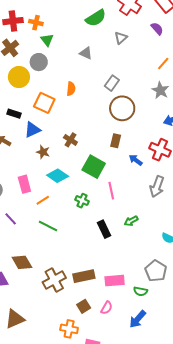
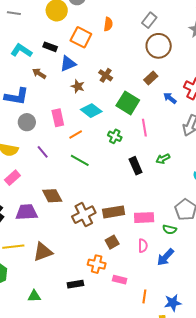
brown rectangle: (116, 141) -> (151, 78), turned 32
pink semicircle: (107, 308) -> (143, 246), moved, turned -32

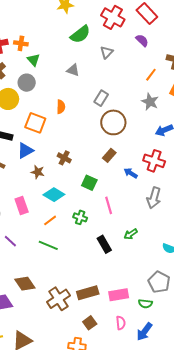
green square: (128, 103) -> (89, 183), size x0.7
orange line: (76, 135) -> (50, 220), moved

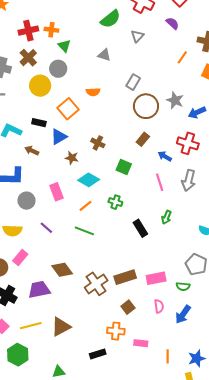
gray star: (150, 102) -> (175, 100), moved
orange semicircle: (61, 107) -> (93, 92), turned 88
orange square: (35, 123) -> (68, 109), turned 30
pink line: (109, 205) -> (160, 182), moved
green arrow: (131, 234) -> (166, 217), turned -32

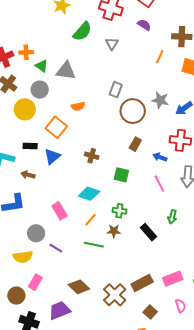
gray triangle: (104, 55) -> (66, 71), moved, size x1.5
brown star: (72, 158) -> (114, 231), moved
gray circle: (27, 201) -> (36, 233), moved

